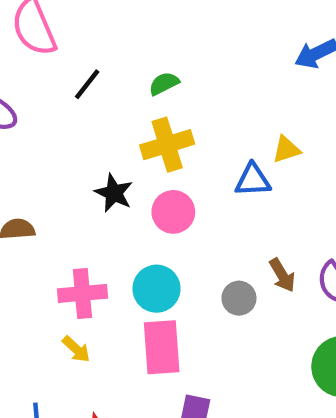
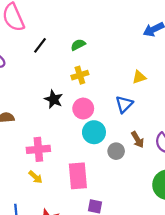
yellow cross: (167, 145) -> (80, 75), size x0.7
blue triangle: (253, 180) -> (124, 104), moved, turned -42
cyan circle: (157, 289) -> (94, 132), moved

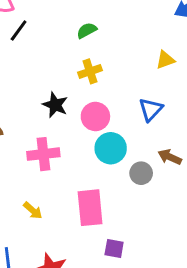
black line: (40, 45) -> (19, 31), moved
yellow triangle: (139, 77) -> (165, 60), moved
brown arrow: (138, 140) -> (170, 157), turned 147
pink cross: (38, 149) -> (43, 154), moved

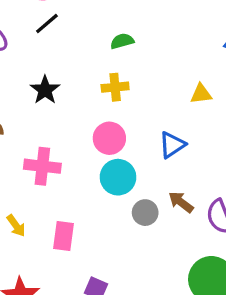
black star: (55, 105) -> (45, 90), moved
pink rectangle: (90, 208) -> (63, 236), moved, size x0.7

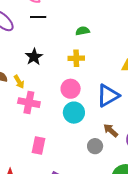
black line: (47, 24) -> (38, 17), turned 35
blue triangle: (172, 145) -> (108, 96), size x1.4
gray circle: (145, 213) -> (95, 146), moved
yellow arrow: (16, 226) -> (19, 82), moved

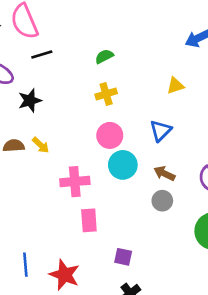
black star: (34, 57) -> (30, 100), moved, turned 30
blue triangle: (108, 96) -> (161, 131), size x0.7
pink cross: (29, 103) -> (75, 182), moved
brown arrow: (111, 130) -> (164, 173), moved

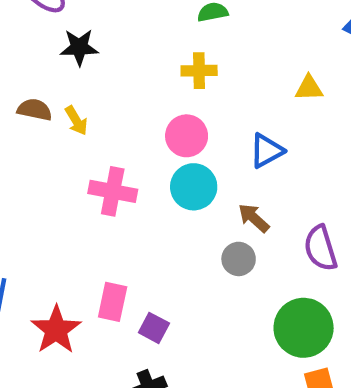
pink rectangle: (89, 220) -> (113, 302), moved

